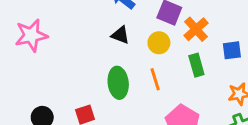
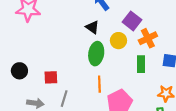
orange line: (155, 79) -> (99, 84), moved
green ellipse: (118, 83) -> (96, 54), moved

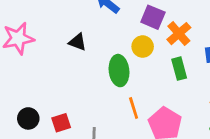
black triangle: (92, 27) -> (78, 42), moved
red square: (51, 77) -> (61, 123), moved

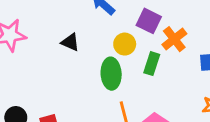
yellow circle: (143, 47) -> (125, 44), moved
green rectangle: (179, 69) -> (152, 64), moved, turned 30

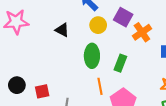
yellow circle: (125, 44) -> (98, 25), moved
green rectangle: (152, 64) -> (120, 63), moved

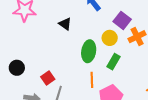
yellow circle: (98, 25) -> (110, 38), moved
red square: (42, 91) -> (48, 78), moved, turned -32

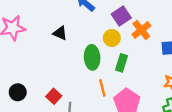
purple square: (122, 20) -> (121, 16), turned 30

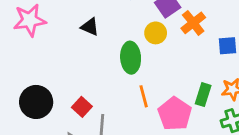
green rectangle: (122, 63) -> (203, 95), moved
black circle: (18, 92) -> (36, 102), size x1.5

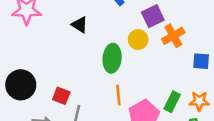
red square: (82, 107) -> (61, 96), turned -30

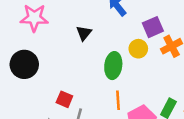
black triangle: (80, 25) -> (84, 33), turned 35
black circle: (21, 85) -> (24, 64), moved

